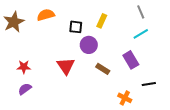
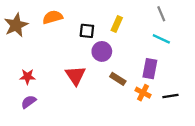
cyan line: (141, 34) -> (161, 39), turned 56
purple rectangle: (131, 60) -> (150, 69), turned 42
orange cross: (125, 98) -> (143, 93), moved

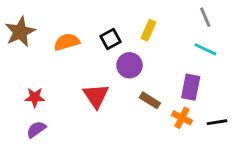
orange semicircle: (53, 17) -> (67, 42), moved
black square: (87, 31) -> (111, 39), turned -35

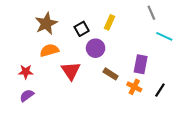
brown star: (20, 32) -> (46, 23), moved
orange semicircle: (67, 42) -> (49, 50), moved
cyan line: (205, 49) -> (164, 36), moved
black line: (217, 122) -> (160, 90), turned -48

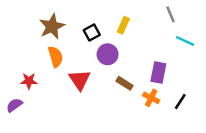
orange semicircle: (49, 50) -> (55, 57), turned 90
purple semicircle: (27, 95) -> (14, 105), moved

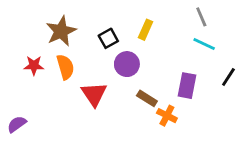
cyan line: (185, 41) -> (204, 44), moved
red star: (29, 81) -> (34, 66), moved
orange cross: (151, 98) -> (167, 116), moved
black line: (180, 102) -> (228, 77), moved

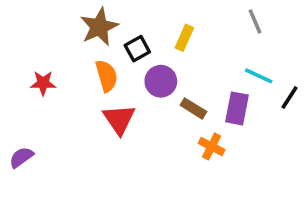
brown star: (61, 31) -> (99, 27), moved
cyan line: (204, 44) -> (259, 76), moved
orange semicircle: (65, 67) -> (106, 76), moved
brown rectangle: (147, 98) -> (193, 108), moved

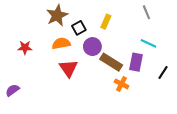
orange semicircle: (106, 76) -> (61, 43), turned -84
black line: (289, 98) -> (163, 73), moved
brown rectangle: (193, 108) -> (111, 62), size x1.5

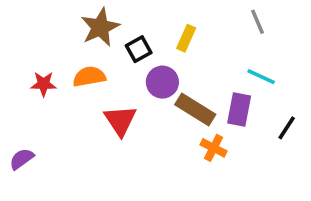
orange semicircle: (61, 43) -> (89, 77), moved

